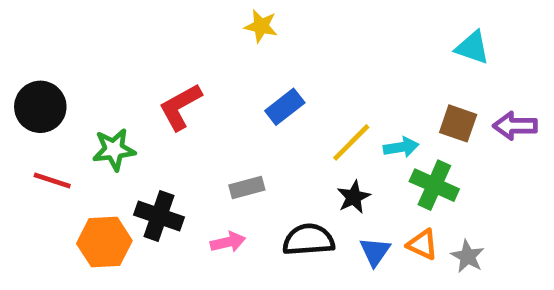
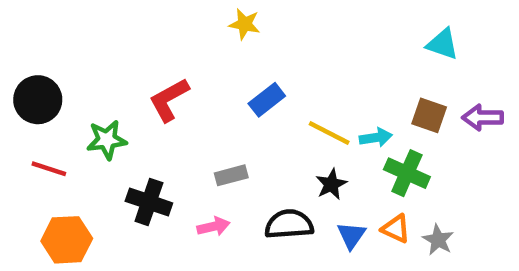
yellow line: (351, 142) -> (329, 133), turned 72
orange hexagon: (104, 242) -> (67, 240), moved

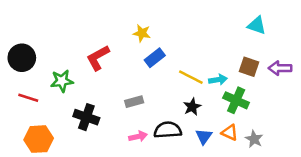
yellow star: (245, 24) -> (142, 33), moved
pink arrow: (213, 226) -> (138, 136), moved

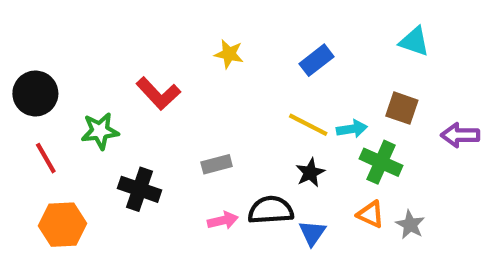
red L-shape: (98, 58) -> (158, 93), turned -104
blue rectangle: (155, 58) -> (316, 60), moved
purple arrow: (280, 68) -> (460, 135), moved
red line: (28, 98) -> (46, 158), turned 42
blue triangle: (204, 136) -> (312, 233), moved

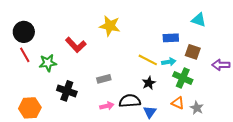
yellow star: (229, 54) -> (110, 26), size x1.5
blue rectangle: (316, 60) -> (171, 38), moved, turned 35
black circle: (35, 93) -> (24, 32), moved
red line: (46, 158) -> (25, 55), moved

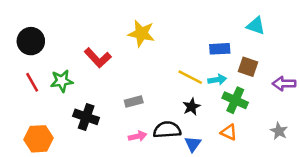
red line: (25, 55) -> (32, 82), moved
gray star: (197, 108) -> (279, 131), moved

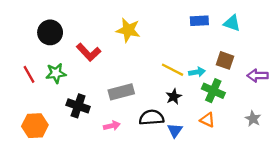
black circle: (31, 41) -> (50, 32), moved
blue rectangle: (220, 49) -> (199, 21), moved
gray rectangle: (134, 102) -> (121, 92), size x1.5
pink arrow: (138, 136) -> (112, 126), moved

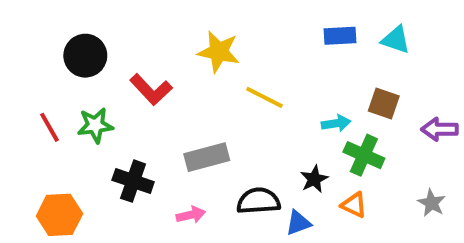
yellow line: (172, 70) -> (264, 97), moved
black star: (174, 97) -> (314, 179), moved
blue triangle: (175, 130) -> (298, 223), turned 35

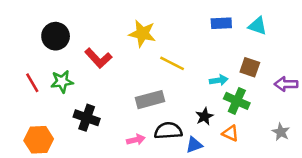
gray rectangle: (207, 157) -> (150, 100), moved
pink arrow: (191, 215) -> (136, 140), moved

